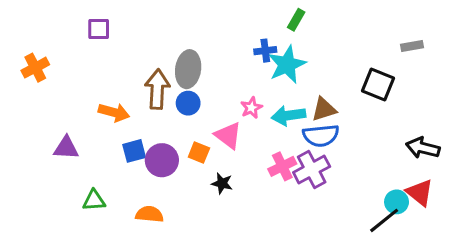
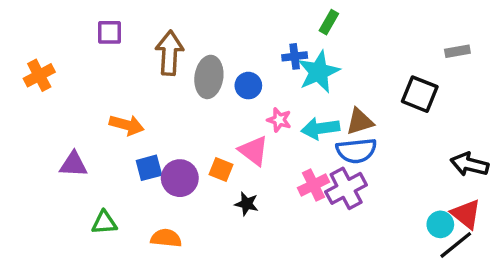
brown arrow: (157, 89) -> (169, 53), moved
blue circle: (188, 103) -> (248, 86), moved
pink star: (251, 108) -> (279, 120), turned -30
black line: (384, 220) -> (456, 245), moved

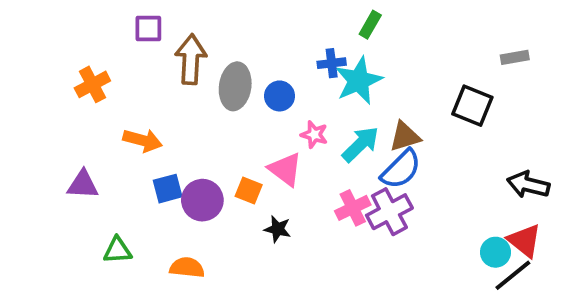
purple square: (110, 32) -> (148, 28), moved
orange cross: (39, 75) -> (92, 84), moved
cyan arrow: (320, 128) -> (361, 144), turned 144
blue semicircle: (356, 151) -> (401, 169), turned -39

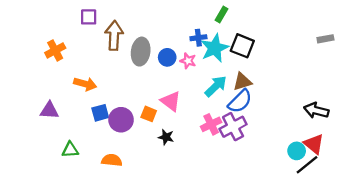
gray rectangle: (515, 57) -> (325, 39), moved
black square: (472, 106) -> (242, 46), moved
pink star: (314, 135) -> (188, 61), moved

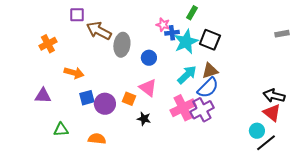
brown arrow: (114, 35) -> (99, 31), turned -65
blue circle: (167, 57) -> (149, 58), moved
pink star: (188, 61) -> (163, 25), moved
pink cross: (211, 124) -> (183, 108), size x1.4
red triangle: (314, 144) -> (272, 113), moved

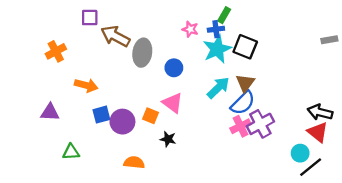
blue cross: (172, 33) -> (216, 29), moved
brown triangle: (210, 71) -> (245, 83), turned -36
pink cross: (183, 108) -> (241, 126), moved, size x0.7
purple cross: (202, 110) -> (260, 124), moved
orange semicircle: (97, 139) -> (134, 162), moved

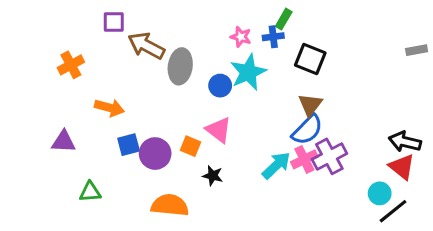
cyan star: (217, 49) -> (248, 72), moved
cyan arrow: (218, 88) -> (276, 165), moved
orange semicircle: (134, 162) -> (170, 205), size x1.4

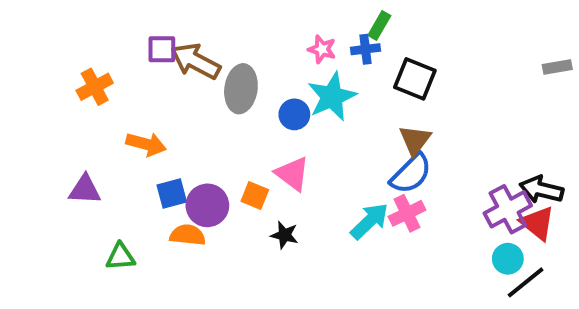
purple square: (114, 22) -> (162, 49), moved
purple cross: (329, 156) -> (508, 209), moved
orange semicircle: (170, 205) -> (188, 235), moved, size x0.7

